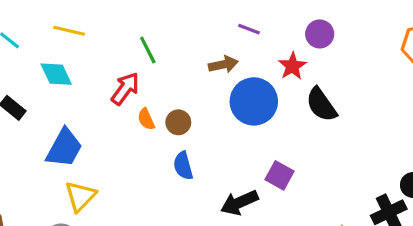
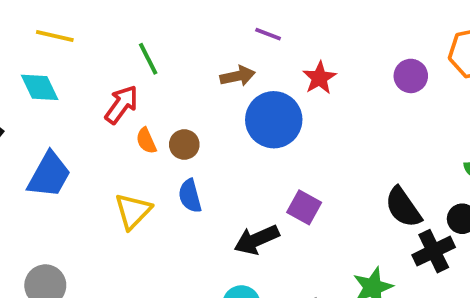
purple circle: (320, 34) -> (411, 76), moved
black semicircle: (321, 105) -> (403, 207), moved
yellow triangle: (80, 196) -> (133, 211), moved

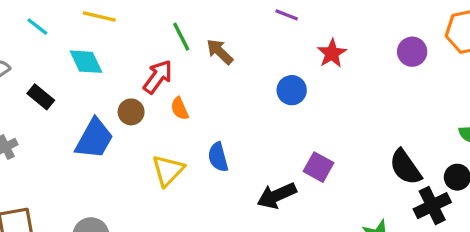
brown arrow: (238, 76) -> (220, 52), moved, turned -124
blue circle: (274, 120) -> (292, 90), size x0.6
brown circle: (184, 144) -> (131, 112), moved

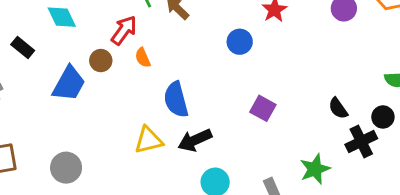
blue semicircle: (218, 157) -> (176, 100), size x1.4
black semicircle: (405, 167) -> (338, 108), size x0.7
yellow triangle: (168, 170) -> (149, 140), moved, turned 32
black arrow: (277, 196) -> (195, 140), moved

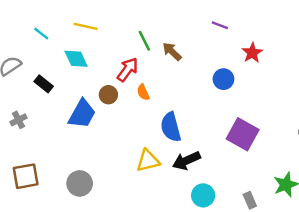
purple square: (263, 108) -> (243, 134), size x1.5

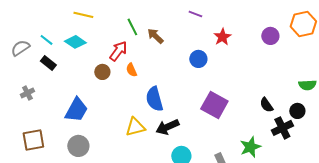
cyan line: (41, 34) -> (46, 40), moved
cyan diamond: (76, 59) -> (75, 42), turned -30
blue trapezoid: (82, 114) -> (76, 110), moved

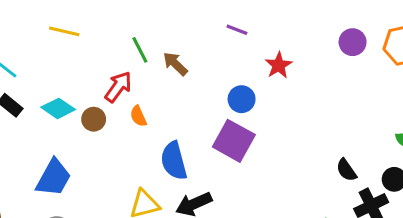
purple circle: (270, 36) -> (353, 42), moved
cyan diamond: (75, 42) -> (58, 108), moved
purple square: (214, 105) -> (234, 141), moved

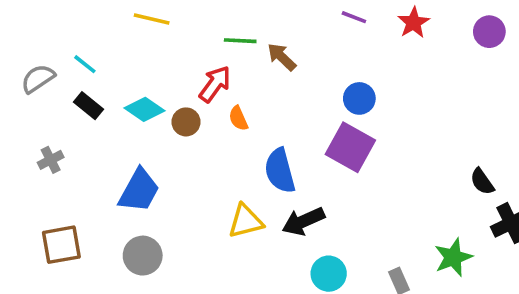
green line: (140, 50) -> (240, 41), turned -60
red star: (279, 65) -> (414, 23), moved

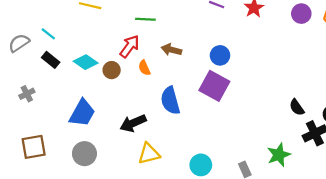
brown arrow: (282, 57) -> (171, 50), moved, turned -30
yellow triangle: (246, 221) -> (149, 154), moved
black arrow: (303, 221) -> (133, 123), moved

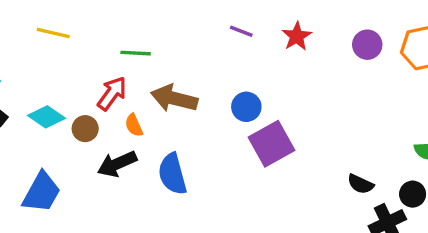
brown arrow: (171, 50) -> (174, 98), size x1.5
purple square: (214, 86) -> (272, 144), moved, turned 32
black semicircle: (297, 107) -> (361, 184), turned -30
black arrow: (133, 123) -> (117, 164), moved

